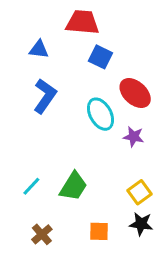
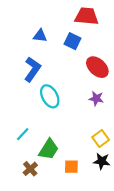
red trapezoid: (82, 22) -> (87, 16), moved
blue triangle: (39, 49) -> (40, 36), moved
cyan ellipse: (101, 114) -> (50, 96), moved
green trapezoid: (73, 186) -> (49, 149), moved

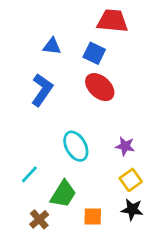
red ellipse: (97, 67) -> (100, 87), moved
cyan ellipse: (50, 96) -> (76, 146), moved
purple star: (96, 98) -> (125, 146), moved

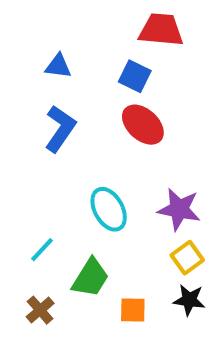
blue triangle: (52, 46) -> (58, 66), moved
purple star: (125, 146) -> (179, 209), size x1.5
brown cross: (39, 219) -> (40, 310), moved

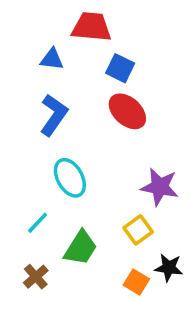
red trapezoid: (161, 30) -> (91, 27), moved
cyan ellipse: (109, 209) -> (70, 178), moved
yellow square: (187, 258) -> (138, 230), moved
orange square: (133, 310) -> (136, 282), moved, turned 30

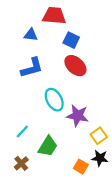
blue L-shape: (54, 115) -> (32, 68), turned 40
cyan ellipse: (70, 178) -> (54, 100), moved
purple star: (160, 187) -> (78, 116), moved
yellow square: (138, 230) -> (99, 136), moved

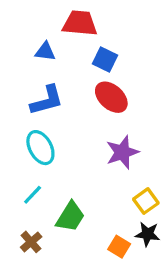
cyan ellipse: (54, 100) -> (40, 148), moved
purple star: (78, 116) -> (122, 152), moved, turned -30

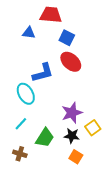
blue L-shape: (47, 100) -> (43, 73), moved
purple star: (122, 152) -> (72, 113), moved
black star: (147, 234) -> (72, 136), moved
brown cross: (31, 242) -> (20, 154), turned -32

